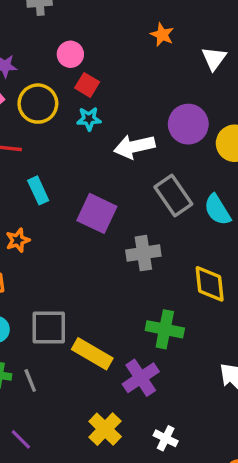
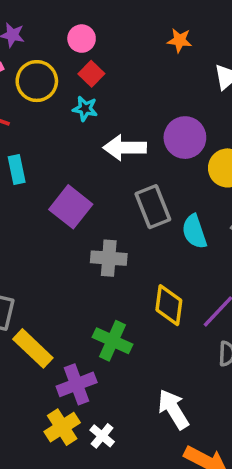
orange star: (162, 35) -> (180, 40), turned -30
yellow cross: (105, 429) -> (62, 427), moved
white cross: (166, 438) -> (102, 436), moved

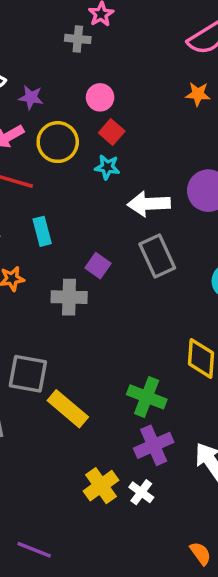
purple square: (71, 207) -> (98, 266), size x0.6
gray rectangle: (153, 207) -> (157, 256), moved
gray cross: (109, 258) -> (69, 297), moved
purple cross: (77, 384) -> (154, 445), moved

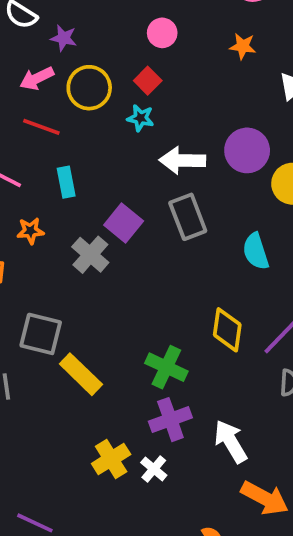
pink circle: (100, 97) -> (162, 33), moved
purple square: (98, 266) -> (124, 223), size x1.4
gray cross: (69, 297) -> (90, 255), turned 36

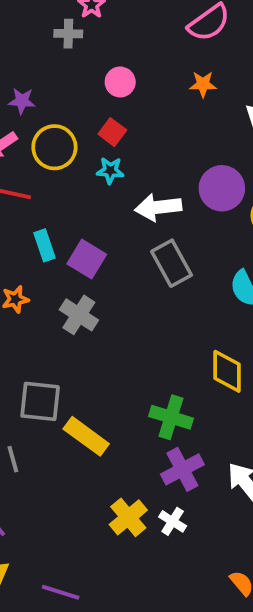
purple square: (124, 223) -> (87, 259), moved

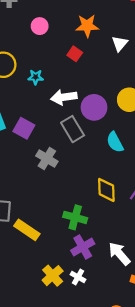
orange star: (203, 84) -> (87, 26), size x1.5
red square: (112, 132) -> (75, 54), moved
purple circle: (222, 188) -> (94, 107), moved
gray cross: (79, 315) -> (47, 159), moved

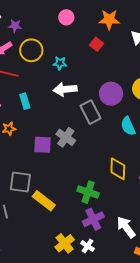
white arrow: (64, 97) -> (65, 89), moved
purple square: (24, 128) -> (42, 145), moved, turned -30

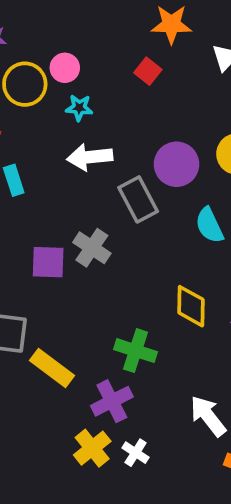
pink circle: (66, 17) -> (65, 68), moved
purple cross: (93, 219) -> (112, 401), moved

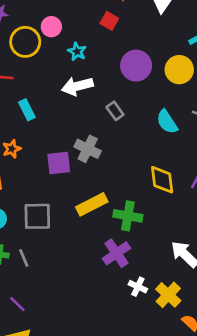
cyan star: (79, 108) -> (77, 52), moved, turned 30
purple circle: (176, 164) -> (136, 66), moved
gray rectangle: (138, 199) -> (115, 111), size x0.6
yellow rectangle: (52, 368) -> (92, 204), moved, turned -56
yellow cross: (92, 448) -> (168, 295), moved

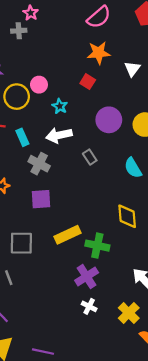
cyan rectangle: (27, 110) -> (22, 137), moved
gray cross: (88, 149) -> (39, 164), moved
white cross: (138, 287) -> (89, 306), moved

